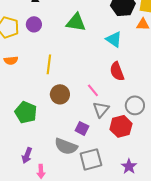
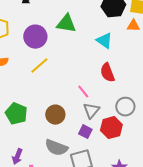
purple circle: (34, 24) -> (35, 37), moved, size x1.5
yellow line: (49, 64) -> (39, 66), turned 42
brown circle: (60, 94) -> (55, 115), moved
purple square: (82, 128) -> (85, 132), moved

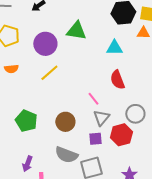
cyan triangle: (104, 41) -> (114, 48), turned -36
purple square: (85, 132) -> (95, 139), turned -32

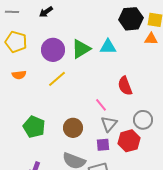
green triangle: (76, 31) -> (81, 49), moved, turned -40
cyan triangle: (114, 48) -> (108, 47), moved

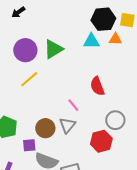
orange triangle: (151, 39) -> (115, 39), moved
cyan triangle: (108, 47) -> (91, 41), moved
gray triangle: (109, 124) -> (67, 125), moved
purple square: (103, 145) -> (29, 145), moved

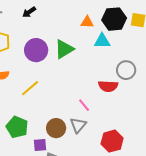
orange triangle: (115, 39) -> (87, 22), moved
yellow line: (29, 79) -> (30, 88), moved
red semicircle: (97, 86) -> (108, 86), turned -66
gray circle: (115, 120) -> (126, 70), moved

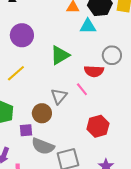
green triangle: (64, 49) -> (60, 55), moved
pink line: (84, 105) -> (82, 89), moved
gray triangle: (78, 125) -> (59, 96), moved

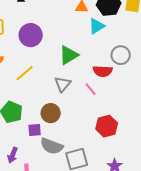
cyan triangle: (88, 26) -> (97, 26), turned -30
gray triangle: (59, 96) -> (63, 84), moved

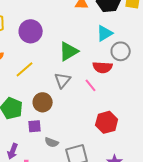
cyan triangle: (97, 26) -> (105, 33), moved
brown circle: (51, 113) -> (43, 102), moved
gray semicircle: (52, 146) -> (52, 142), size x0.6

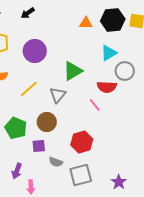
gray triangle: (63, 80) -> (58, 95), moved
red hexagon: (107, 122) -> (82, 142), moved

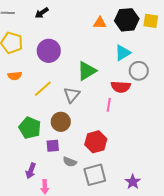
pink line: (95, 105) -> (109, 105), turned 48

